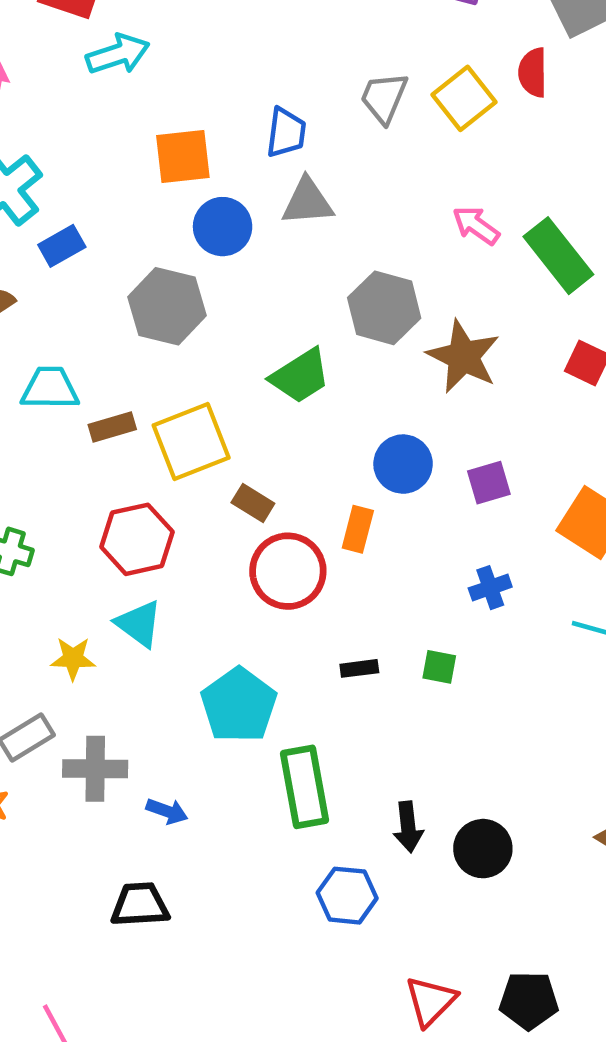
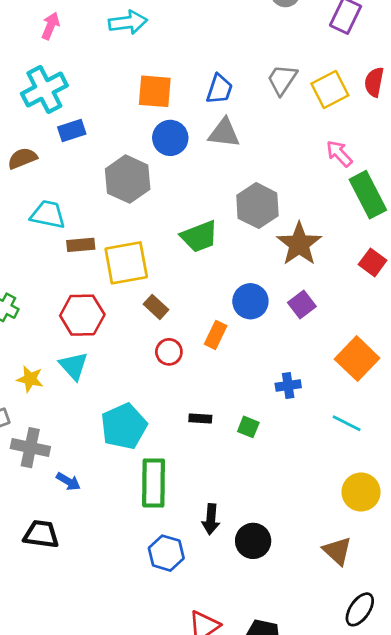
pink arrow: (476, 225) -> (339, 154), moved
purple square: (489, 483) -> (302, 305), moved, turned -32
red circle: (288, 571) -> (169, 352), size x0.6

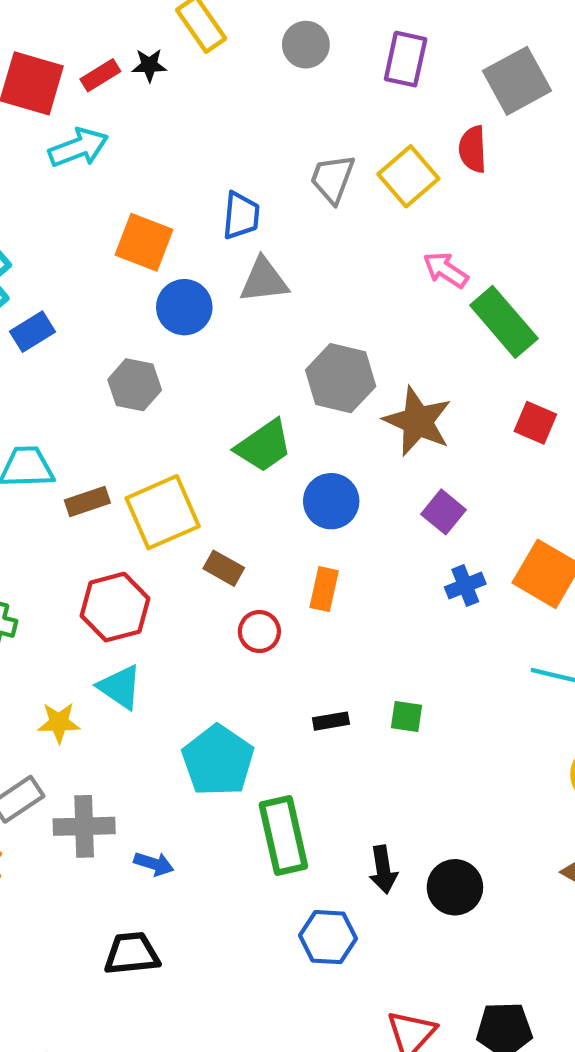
orange square: (155, 91) -> (144, 242), turned 30
gray hexagon: (128, 179) -> (135, 385), size x0.7
blue circle: (250, 301) -> (331, 501), moved
blue cross: (288, 385) -> (465, 586), moved

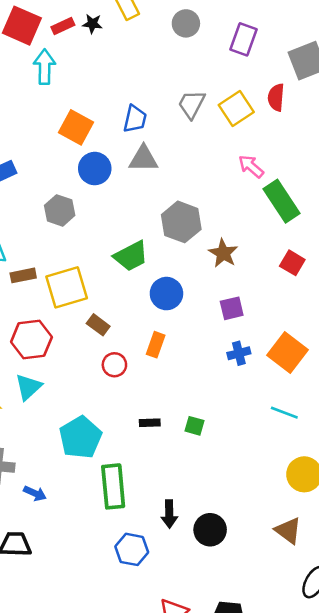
cyan arrow: (78, 148) -> (45, 67), turned -76
brown star: (418, 421) -> (223, 253), size x0.7
purple square: (443, 512) -> (232, 308), turned 30
cyan triangle: (120, 687) -> (28, 387), turned 36

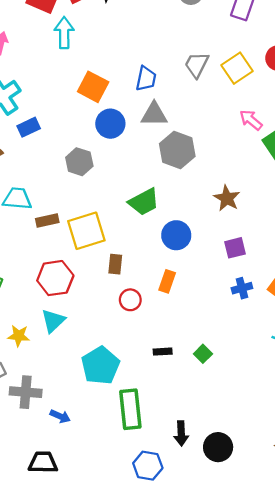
gray hexagon: (181, 222) -> (177, 150), moved
brown rectangle: (98, 325) -> (115, 264), turned 60
green square: (195, 426) -> (203, 354), turned 30

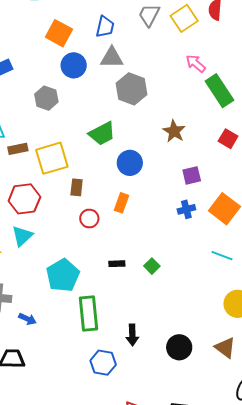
purple square: (235, 248) -> (192, 175), moved
black circle: (218, 447) -> (179, 347), moved

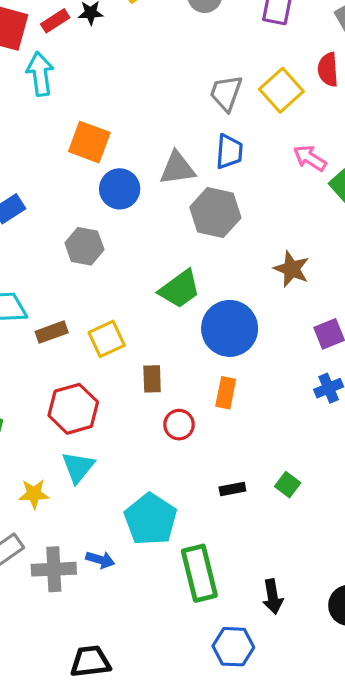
blue trapezoid: (105, 27) -> (229, 152), moved
yellow square: (52, 158) -> (107, 339), size x0.7
blue circle: (130, 163) -> (230, 328), size x1.4
blue arrow: (27, 319) -> (100, 560), moved

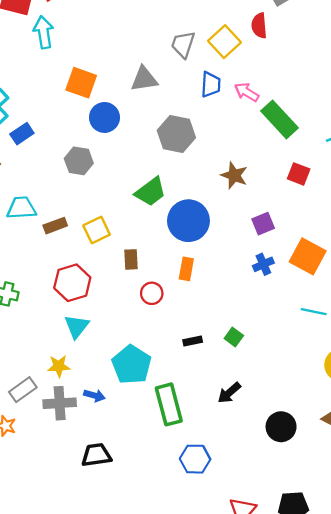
blue trapezoid: (229, 152) -> (211, 84), moved
gray triangle: (177, 168) -> (144, 79), moved
yellow star: (34, 494) -> (59, 366), moved
black arrow: (273, 597) -> (229, 393), moved, turned 60
black trapezoid: (90, 661) -> (96, 455), moved

